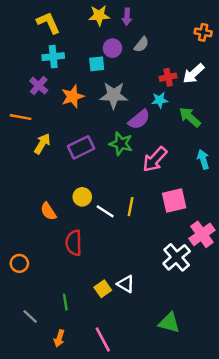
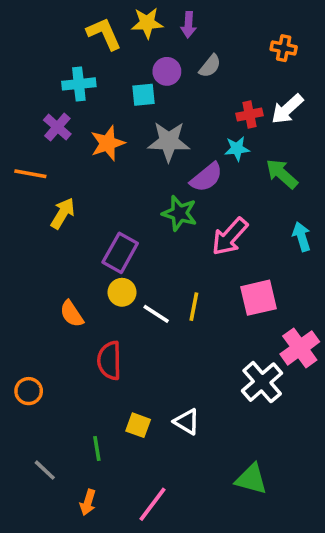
yellow L-shape: (48, 23) -> (104, 34), moved
orange cross: (203, 32) -> (284, 48), moved
purple rectangle: (81, 147) -> (120, 253), moved, turned -35
yellow square: (103, 289) -> (138, 425), moved, turned -35
pink line: (103, 340) -> (153, 504), turned 65

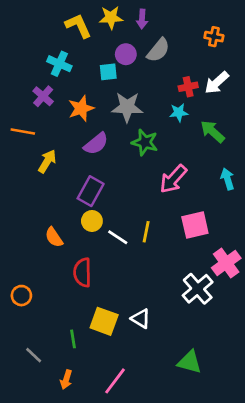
gray semicircle: (210, 66) -> (158, 50), size x1.4
cyan cross: (79, 84) -> (59, 64), turned 30
purple semicircle: (206, 177) -> (96, 144), moved
green star: (179, 213) -> (145, 142), moved
yellow square: (138, 425) -> (104, 321), size x1.5

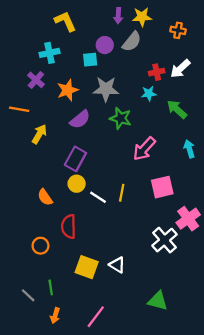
yellow star: (111, 18) -> (142, 17), moved
cyan cross: (59, 64) -> (50, 53), turned -36
orange circle: (21, 296) -> (40, 246), moved
green line: (73, 339) -> (51, 287), moved

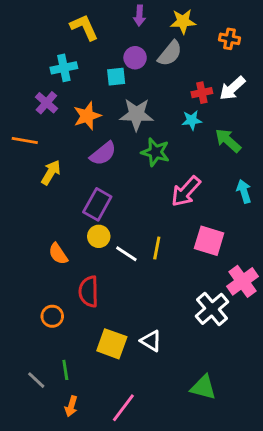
purple arrow: (118, 16) -> (139, 16), moved
pink square: (162, 187) -> (209, 241), turned 30

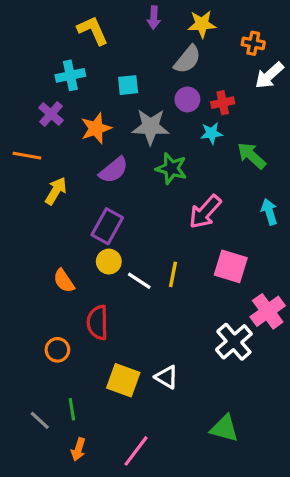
purple circle: (135, 58) -> (187, 99), moved
white arrow: (232, 88) -> (269, 75), moved

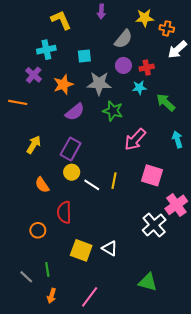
yellow star: (202, 24) -> (145, 18), moved
yellow arrow: (56, 191) -> (34, 145), moved

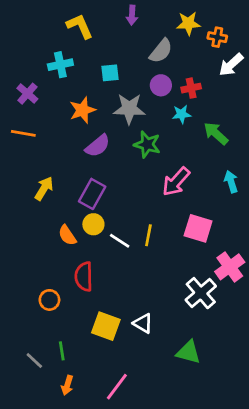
purple cross: (34, 75) -> (27, 94), moved
orange semicircle: (42, 185) -> (67, 235), moved
green triangle: (148, 282) -> (188, 352), moved

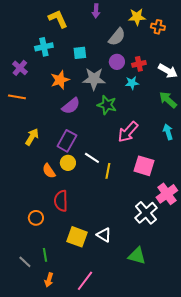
white arrow: (231, 65) -> (168, 71), moved, turned -108
green arrow: (216, 133) -> (168, 100), moved
white line: (120, 241) -> (92, 158), moved

